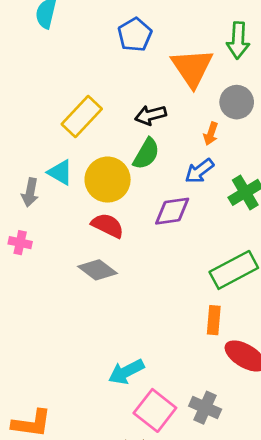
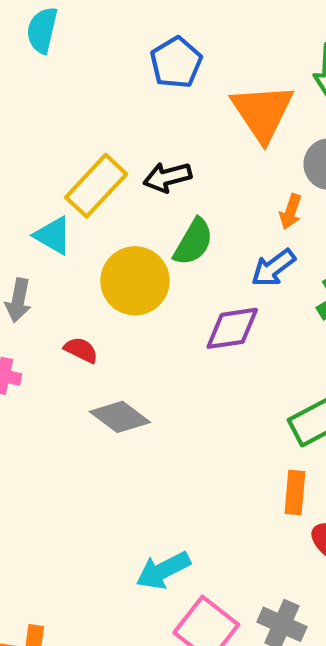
black arrow: (151, 115) -> (167, 177), moved
cyan triangle: (60, 172) -> (53, 235), moved
red semicircle: (108, 225) -> (81, 350), moved, size x0.7

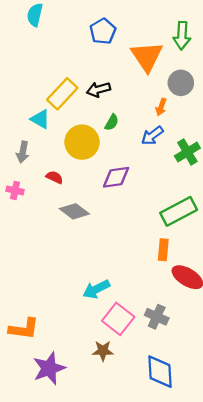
green semicircle: (193, 242) -> (112, 122), size x0.7
purple diamond: (232, 328) -> (116, 177), moved

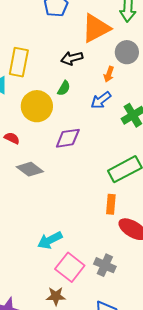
orange triangle: (147, 57) -> (96, 28), turned 36
black arrow: (98, 89) -> (72, 58), moved
yellow rectangle: (62, 94) -> (19, 62), turned -32

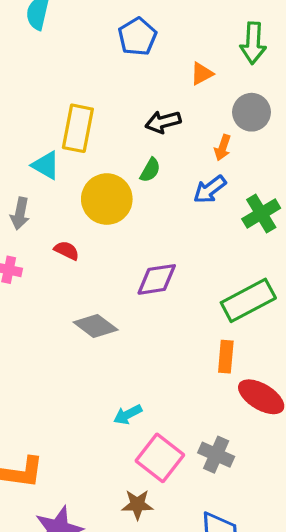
orange triangle: (96, 28) -> (202, 74), size x0.5
purple diamond: (68, 138) -> (157, 279), moved
gray diamond: (30, 169) -> (96, 326), moved
cyan arrow: (50, 240) -> (128, 414), size x0.7

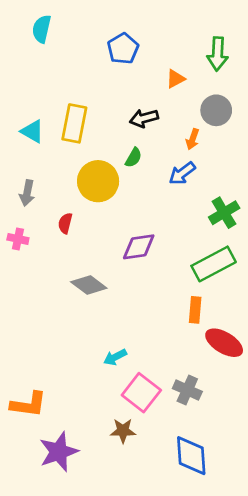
cyan triangle: (46, 165) -> (32, 131), moved
green cross: (261, 214) -> (224, 213), moved
red semicircle: (67, 250) -> (65, 223), turned -102

